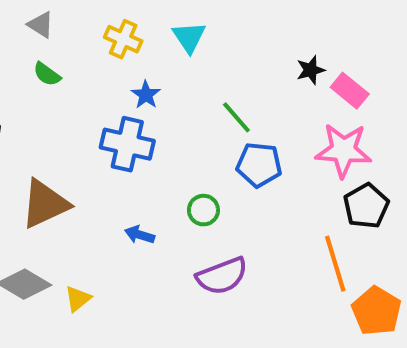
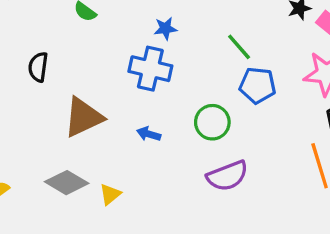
blue star: (146, 95) -> (165, 28), turned 30
green circle: (203, 210) -> (212, 122), size x1.4
blue arrow: (140, 235) -> (149, 134), moved

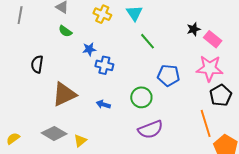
blue star: (165, 28) -> (89, 49), moved
green line: (239, 47) -> (147, 41), moved
blue cross: (150, 69) -> (104, 65), size x0.7

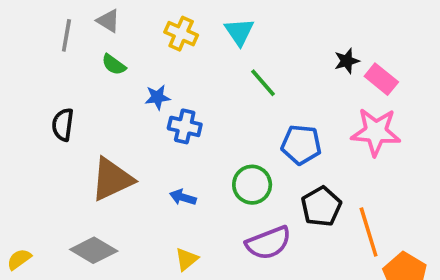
gray line: (20, 15) -> (66, 35), moved
black pentagon: (221, 95) -> (321, 206), moved
yellow triangle: (80, 141) -> (187, 259), moved

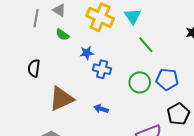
yellow cross: (181, 34) -> (100, 17), size x1.5
green circle: (252, 185) -> (140, 82), moved

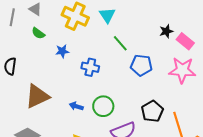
blue cross: (102, 69) -> (90, 67), moved
blue pentagon: (167, 79) -> (141, 65), moved
green circle: (140, 82) -> (103, 106), moved

